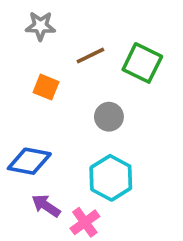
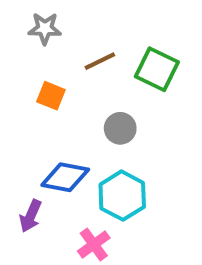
blue diamond: (29, 161) -> (65, 177), moved
purple arrow: (46, 206) -> (31, 216), moved, turned -100

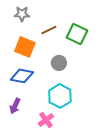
orange square: (51, 96) -> (25, 47), size x1.5
blue diamond: (65, 177) -> (22, 76), moved

